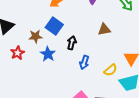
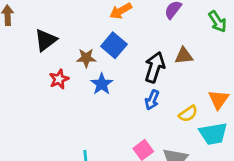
black arrow: (72, 43) -> (155, 67), moved, size x1.5

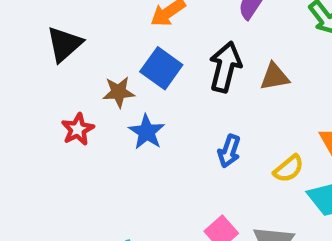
black triangle: (46, 40) -> (64, 44), moved
black arrow: (155, 67) -> (225, 67), moved

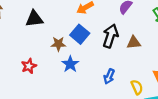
black triangle: (64, 44) -> (34, 19), turned 30
red star: (78, 129) -> (29, 66), moved
yellow semicircle: (289, 169) -> (137, 87), turned -80

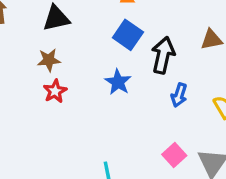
black arrow: (110, 36) -> (163, 55), moved
brown star: (58, 44) -> (49, 60), moved

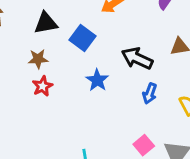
blue square: (128, 35) -> (82, 38), moved
black arrow: (163, 55) -> (137, 58), turned -80

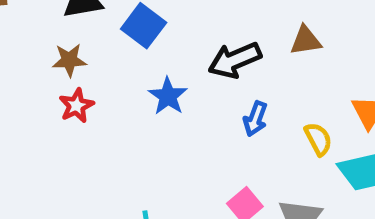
black arrow: (137, 58) -> (235, 60), turned -48

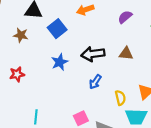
red star: (76, 106) -> (17, 74), moved

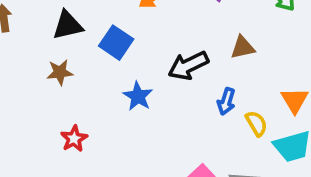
blue arrow: (95, 82) -> (226, 101), moved

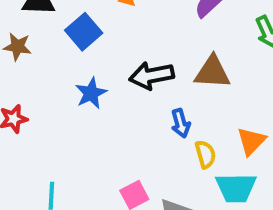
brown triangle: (243, 47) -> (212, 72), size x1.4
blue arrow: (226, 101) -> (181, 123), turned -48

